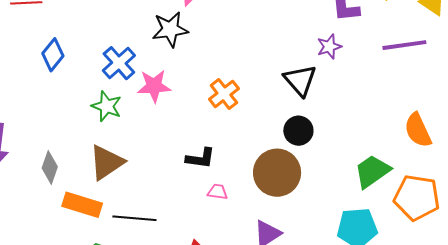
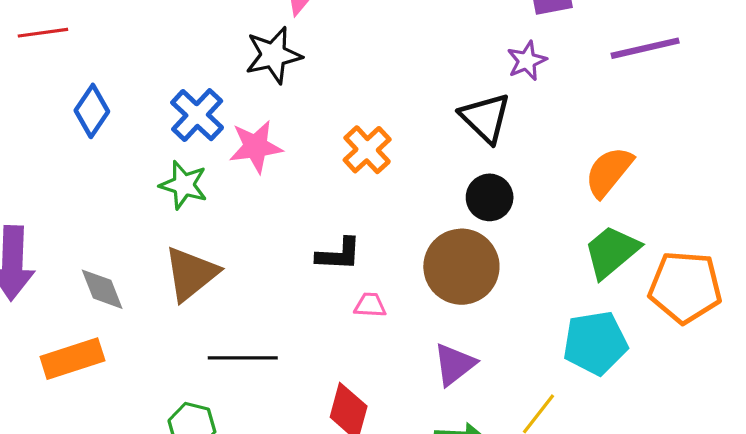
orange semicircle: (418, 130) -> (609, 172), moved, turned 69
gray diamond: (50, 167) -> (102, 289), turned -36
orange rectangle: (82, 205) -> (72, 359), moved, turned -30

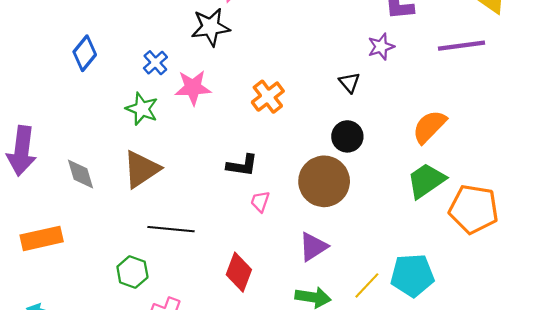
blue cross: (197, 115) -> (155, 63), size x0.7
black triangle: (485, 118) -> (349, 83), size x0.6
pink trapezoid: (370, 305) -> (260, 202), turned -80
cyan pentagon: (595, 343) -> (412, 275), moved
orange rectangle: (72, 359) -> (42, 238), moved

